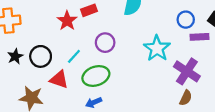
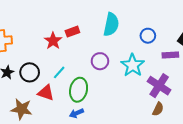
blue circle: (186, 20) -> (148, 36), moved
purple circle: (105, 43) -> (100, 61), moved
green ellipse: (96, 76) -> (79, 90), turned -60

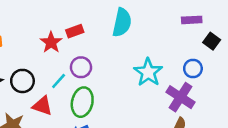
blue circle: (148, 36) -> (193, 69), moved
purple rectangle: (170, 55) -> (192, 20), moved
purple circle: (100, 61) -> (81, 67), moved

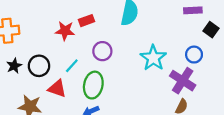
red star: (51, 42) -> (65, 31), turned -30
purple circle: (81, 67) -> (102, 51), moved

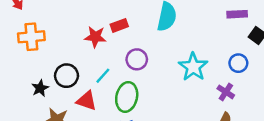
black star: (14, 66) -> (40, 88), moved
purple cross: (183, 81) -> (226, 92), size x0.6

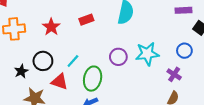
red star: (95, 37) -> (51, 27), moved, turned 30
purple circle: (137, 59) -> (118, 57), moved
cyan star: (193, 67) -> (147, 54), turned 30

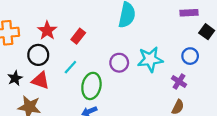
red rectangle: (86, 20) -> (78, 36), moved, turned -32
black circle: (43, 61) -> (38, 55), moved
red triangle: (59, 82) -> (40, 80), moved

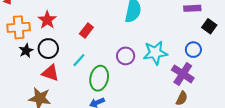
red star: (47, 31) -> (47, 20), moved
black star: (15, 78) -> (26, 51), moved
purple cross: (179, 82) -> (183, 74), size x1.5

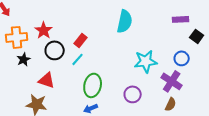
black circle: (48, 49) -> (55, 50), moved
purple circle: (126, 56) -> (133, 94), moved
cyan line: (79, 60) -> (78, 59), moved

